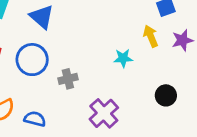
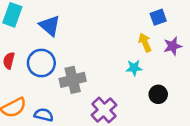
cyan star: (123, 58) -> (134, 68), moved
gray cross: (68, 79) -> (73, 80), size x1.5

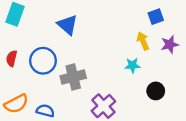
blue triangle: (50, 26) -> (67, 25), moved

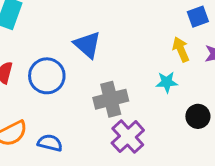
blue triangle: (67, 25) -> (87, 45), moved
gray cross: (73, 77) -> (111, 99), moved

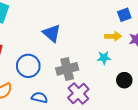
yellow arrow: (181, 49) -> (113, 36), turned 112
blue circle: (47, 76) -> (28, 66), moved
blue semicircle: (50, 143) -> (40, 98), moved

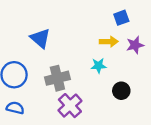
blue semicircle: (40, 98) -> (15, 108), moved

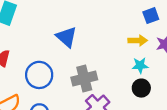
cyan star: (98, 66) -> (140, 65), moved
black circle: (121, 91) -> (141, 88), moved

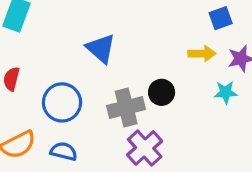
cyan star: (140, 65) -> (226, 92), moved
black circle: (141, 88) -> (162, 92), moved

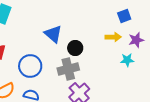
black circle: (162, 92) -> (75, 48), moved

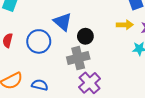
blue circle: (30, 66) -> (39, 41), moved

